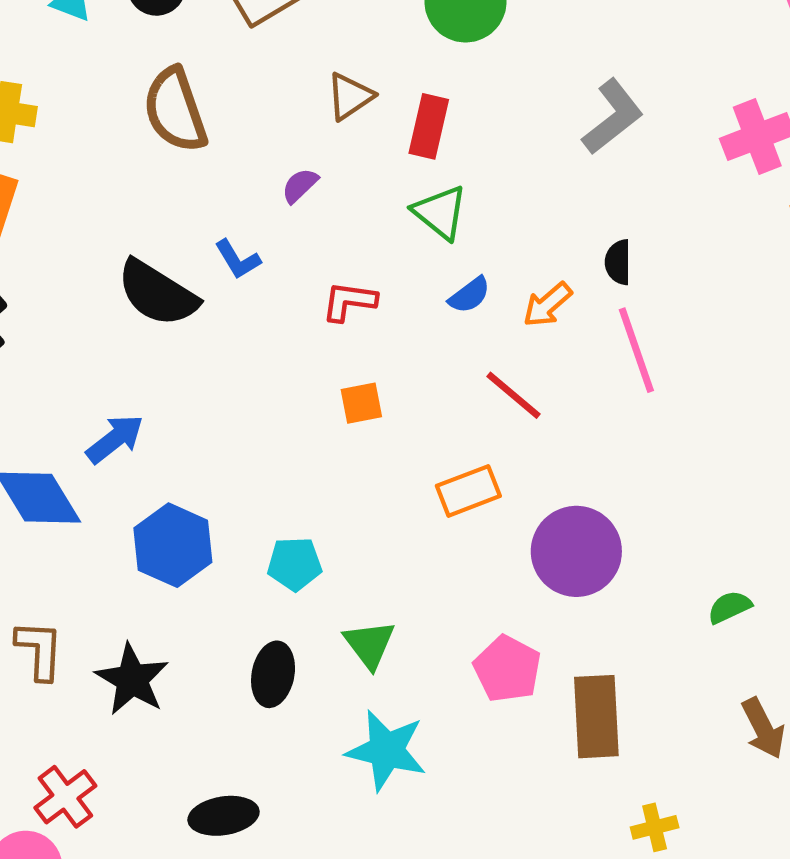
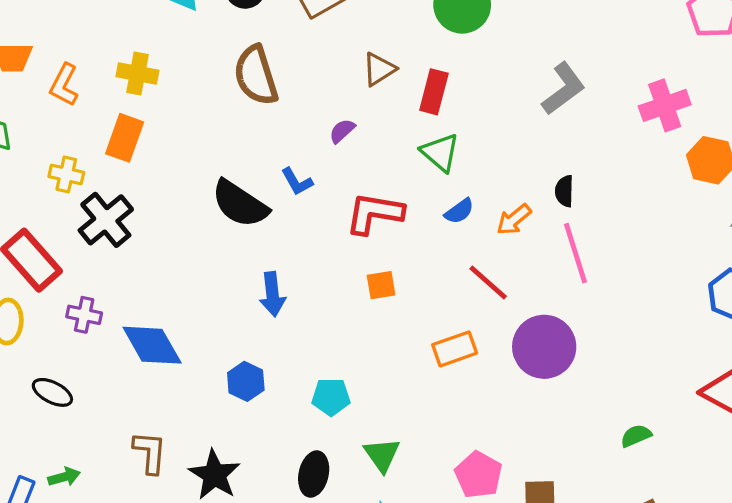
red L-shape: (349, 301) -> (374, 213), size x1.5
blue arrow: (115, 439) -> (272, 294), moved, turned 120
blue hexagon: (173, 545) -> (246, 381), size x0.7
purple circle: (576, 551) -> (544, 347), moved

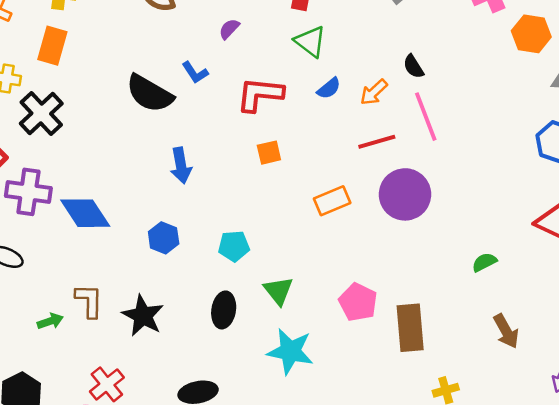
black semicircle: (564, 191) -> (413, 66), turned -30
red line: (488, 283) -> (377, 142), moved, turned -54
purple cross: (84, 315) -> (28, 192), size x1.6
green arrow: (64, 477) -> (50, 321), moved

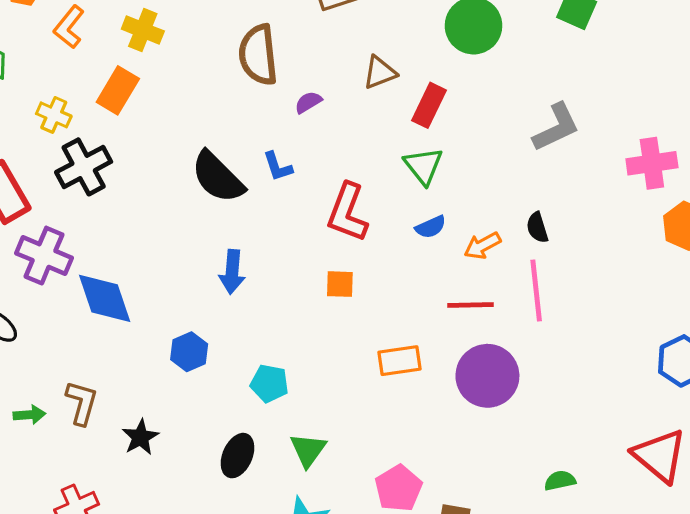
purple semicircle: (229, 29) -> (308, 102), moved
red L-shape: (260, 94) -> (347, 213), turned -90
black star: (143, 316) -> (140, 437), size x0.7

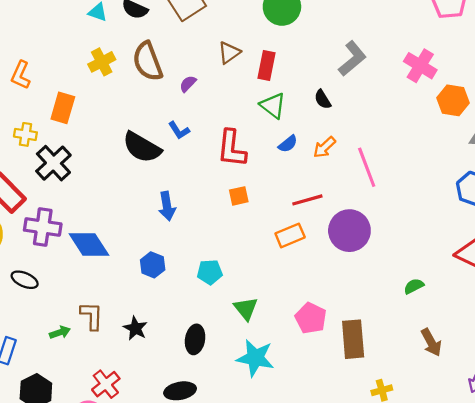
yellow cross: (143, 30) -> (102, 62), moved, turned -35
pink cross: (652, 163) -> (420, 66), turned -36
black semicircle: (537, 228) -> (323, 99), moved
red line: (471, 305) -> (307, 200), moved
black ellipse: (238, 456) -> (195, 339), moved

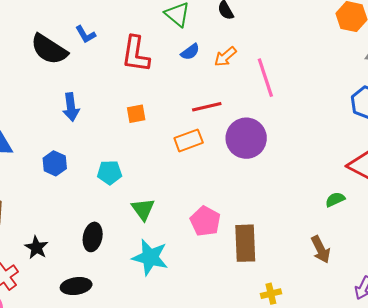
orange square: (239, 196) -> (136, 114), moved
green semicircle: (414, 286) -> (335, 199), moved
black star: (135, 328) -> (36, 247), moved

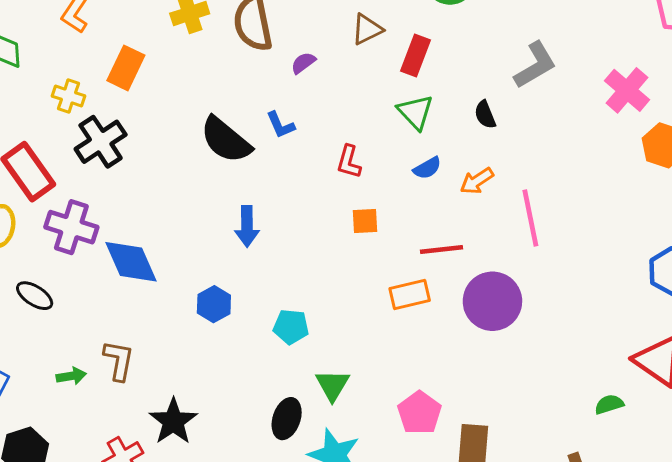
red L-shape: (136, 54) -> (349, 162), size x0.6
orange square: (136, 114) -> (365, 221), moved
black ellipse: (93, 237) -> (287, 419), moved
black star: (36, 247) -> (173, 421), size x1.4

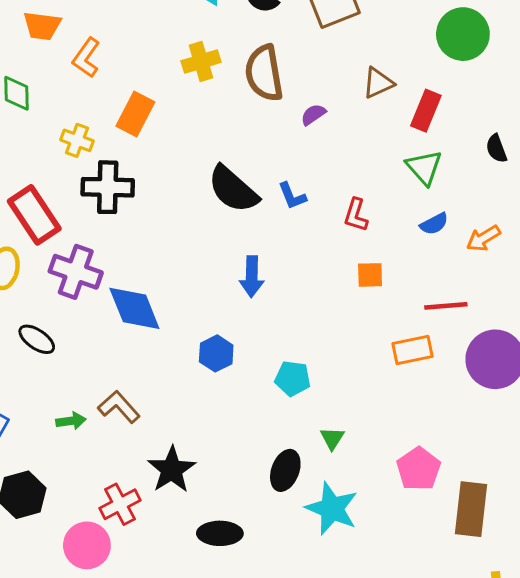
black semicircle: (485, 115) -> (496, 149), moved
blue L-shape: (280, 125) -> (292, 196), moved
black cross: (101, 142) -> (108, 187), turned 33
brown L-shape: (119, 360) -> (119, 407), turned -54
green triangle: (332, 385) -> (332, 438), size x0.7

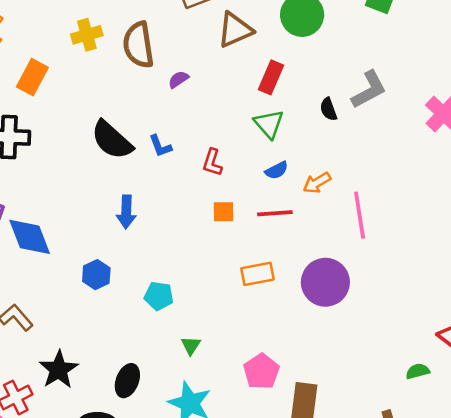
brown triangle: (378, 83) -> (235, 30), moved, size x1.4
red line: (446, 306) -> (275, 213), moved
black ellipse: (285, 470) -> (127, 381), moved

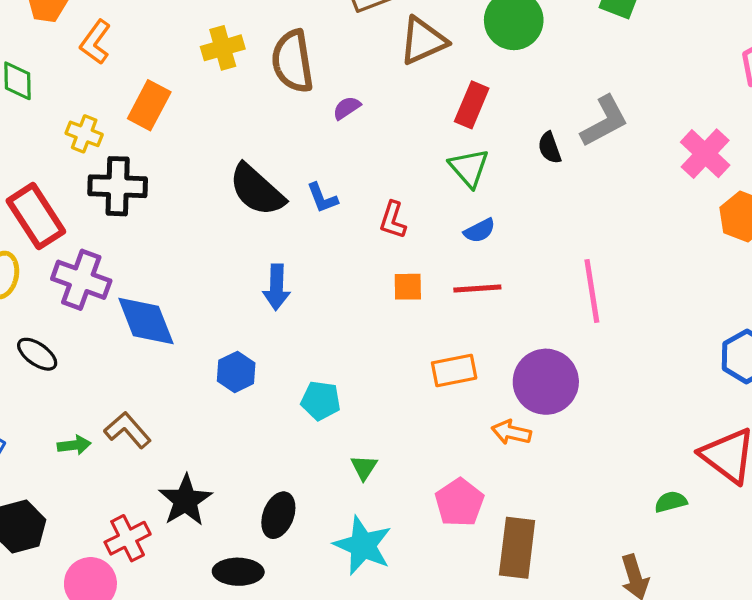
orange arrow: (317, 183) -> (511, 432), moved, turned 44

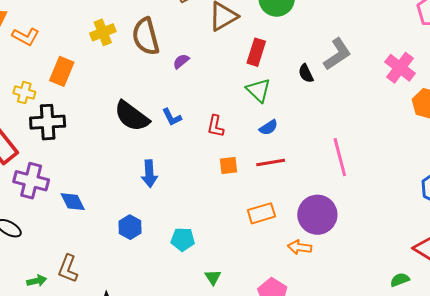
orange L-shape: (95, 42) -> (26, 37), turned -92
blue diamond: (146, 321) -> (73, 202), size x0.7
brown L-shape: (128, 430) -> (68, 269), turned -112

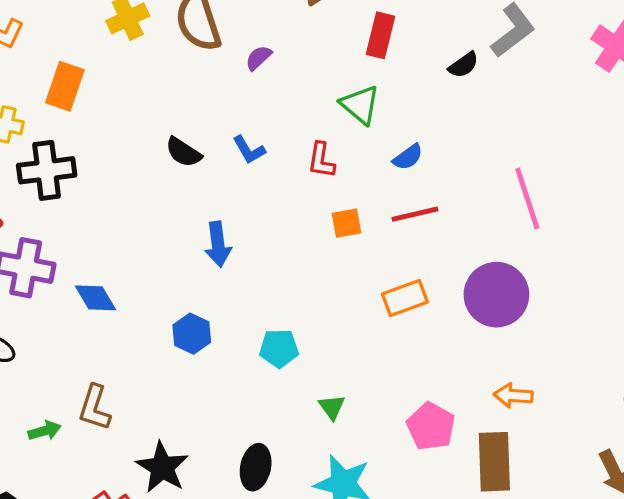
black semicircle: (306, 73) -> (463, 65), turned -96
green triangle: (258, 90) -> (360, 105), moved
black semicircle: (132, 116) -> (183, 152), size x0.6
orange arrow: (300, 247) -> (513, 396), moved

